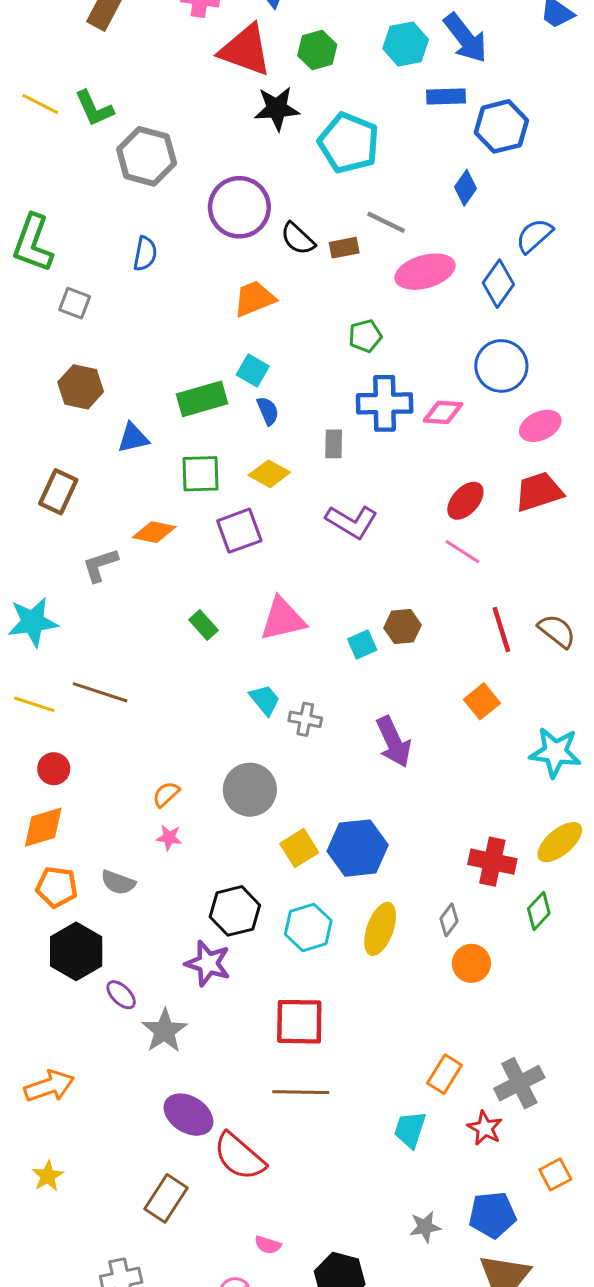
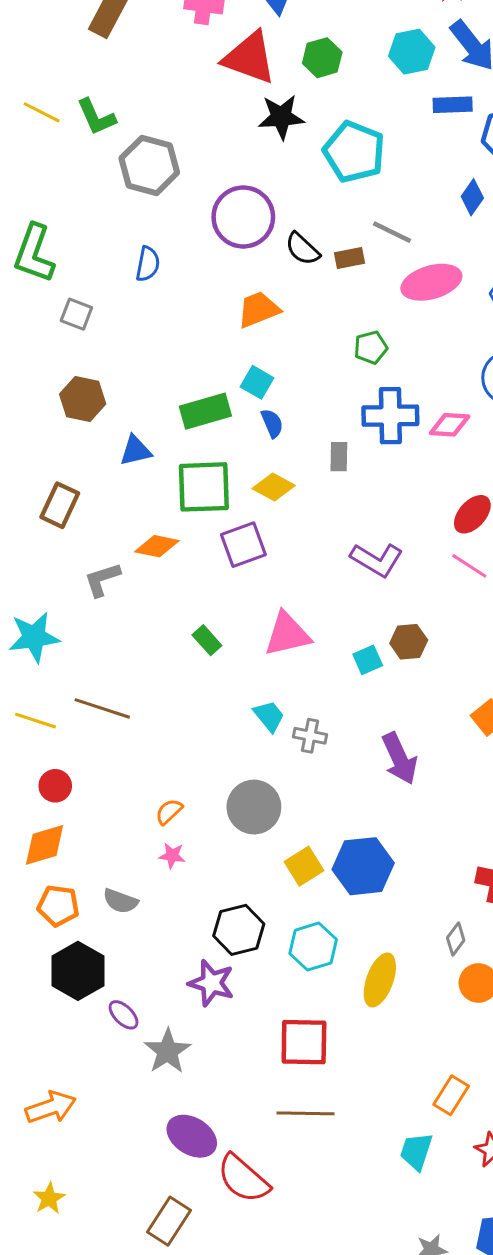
green square: (200, 474) -> (204, 487), size x1.4
purple L-shape: (352, 522) -> (377, 560), moved
yellow ellipse: (380, 929) -> (380, 980), moved

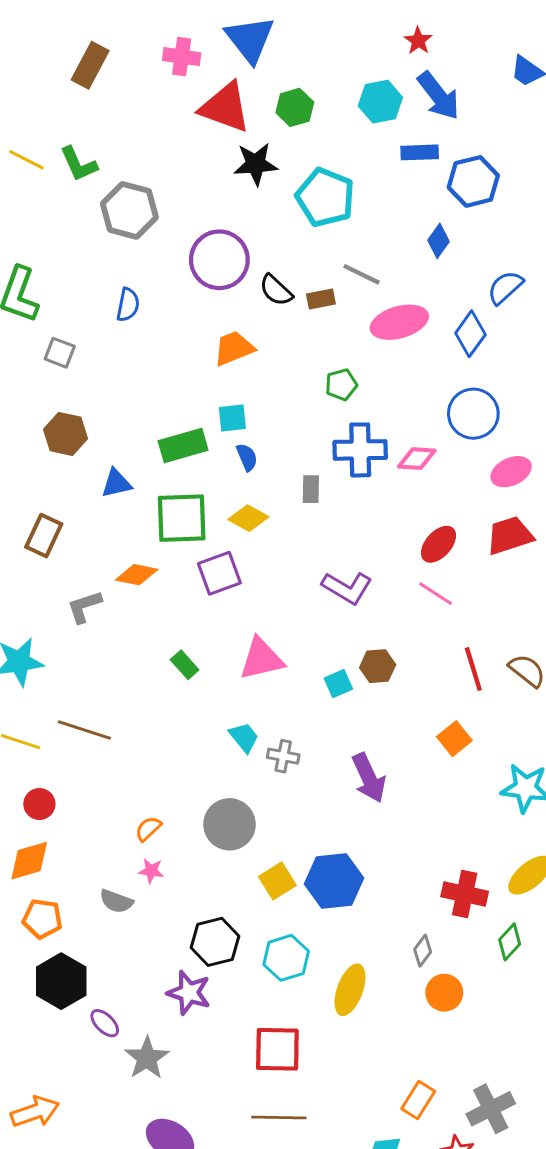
cyan square: (257, 382) -> (232, 418), turned -36
gray semicircle: (120, 901) -> (116, 901), moved

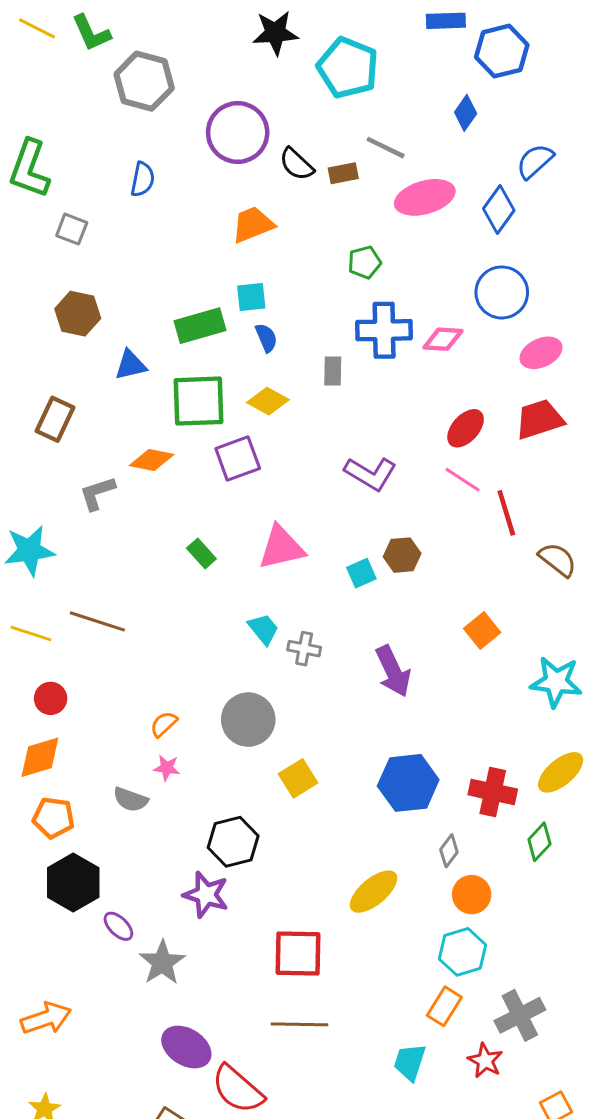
red line: (473, 669) -> (506, 513), moved
blue hexagon: (334, 881) -> (408, 783), moved
cyan hexagon: (286, 958) -> (463, 952), moved
yellow ellipse: (350, 990) -> (373, 892), turned 30

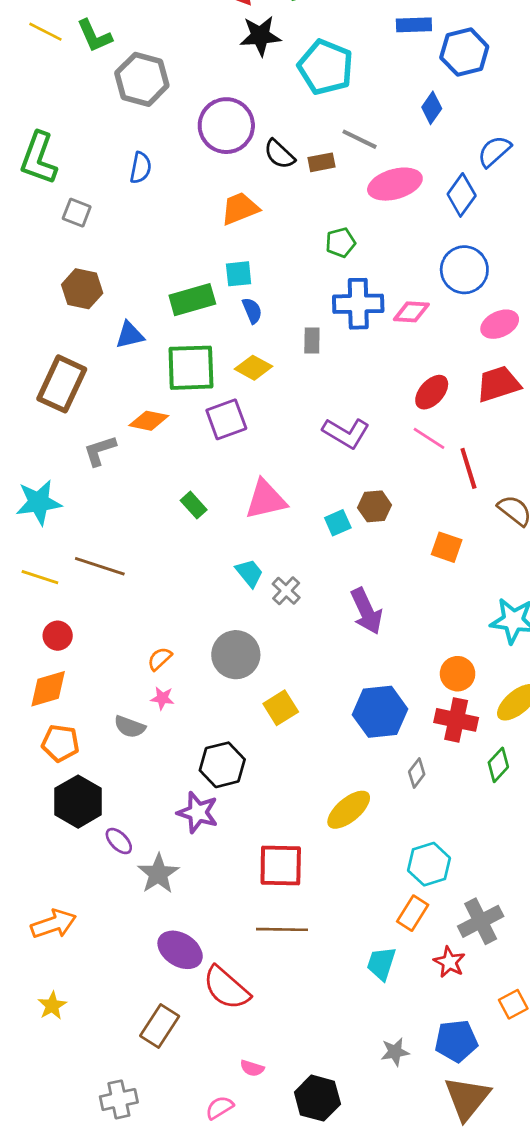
brown rectangle: (55, 419) -> (62, 384), size x1.4
orange square: (482, 631) -> (447, 547), moved, turned -32
gray cross: (304, 649) -> (286, 591), turned 32
orange circle: (472, 895) -> (458, 674), moved

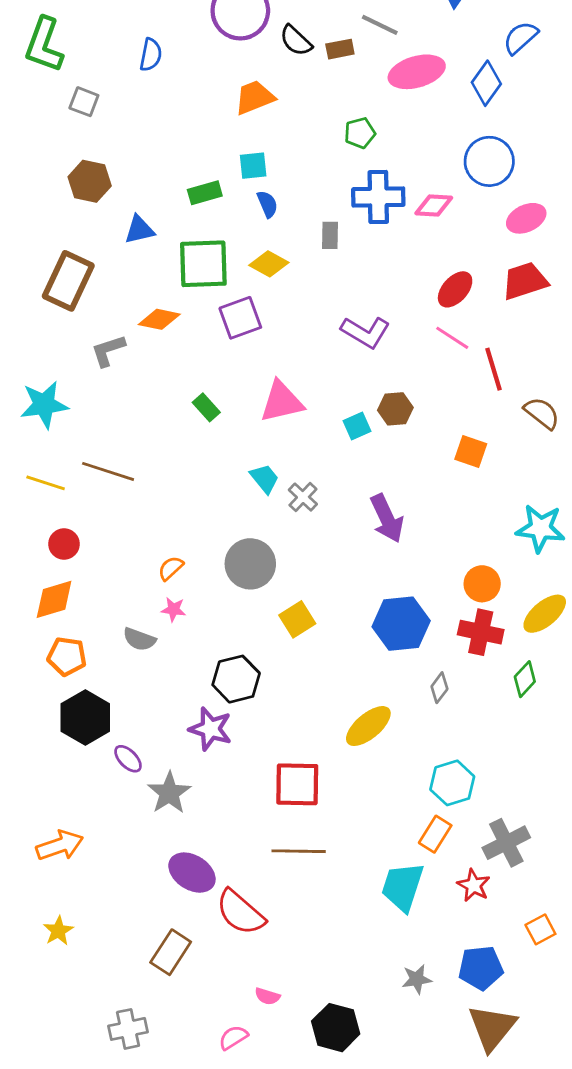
green rectangle: (192, 300) -> (205, 193), size x0.7
cyan trapezoid: (381, 963) -> (402, 887), size x1.4

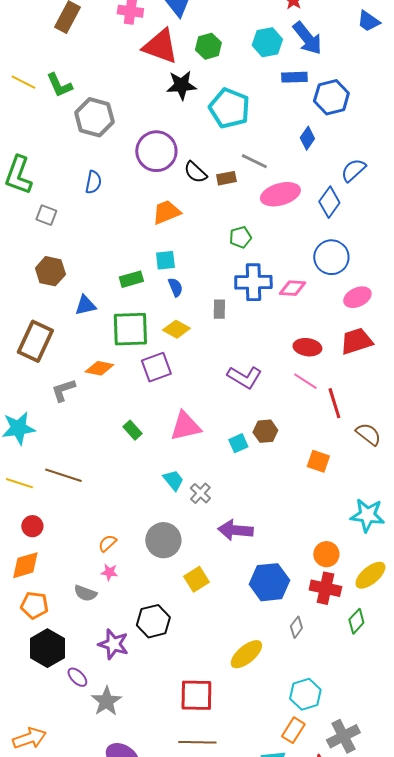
red ellipse: (455, 289) -> (307, 347), turned 56
purple arrow: (387, 518) -> (235, 530), moved, turned 120
purple star: (210, 729) -> (113, 644), moved

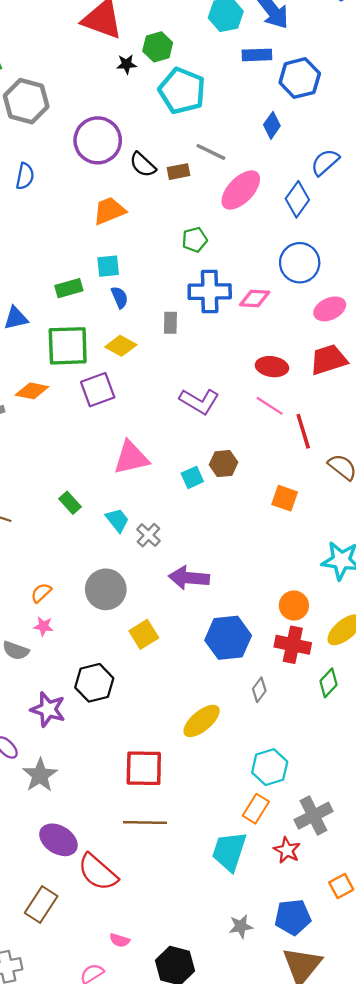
green hexagon: (208, 46) -> (158, 47), moved
black star: (181, 85) -> (127, 64), size x0.6
pink ellipse: (280, 194) -> (241, 190), turned -30
green rectangle: (132, 430) -> (70, 503), moved

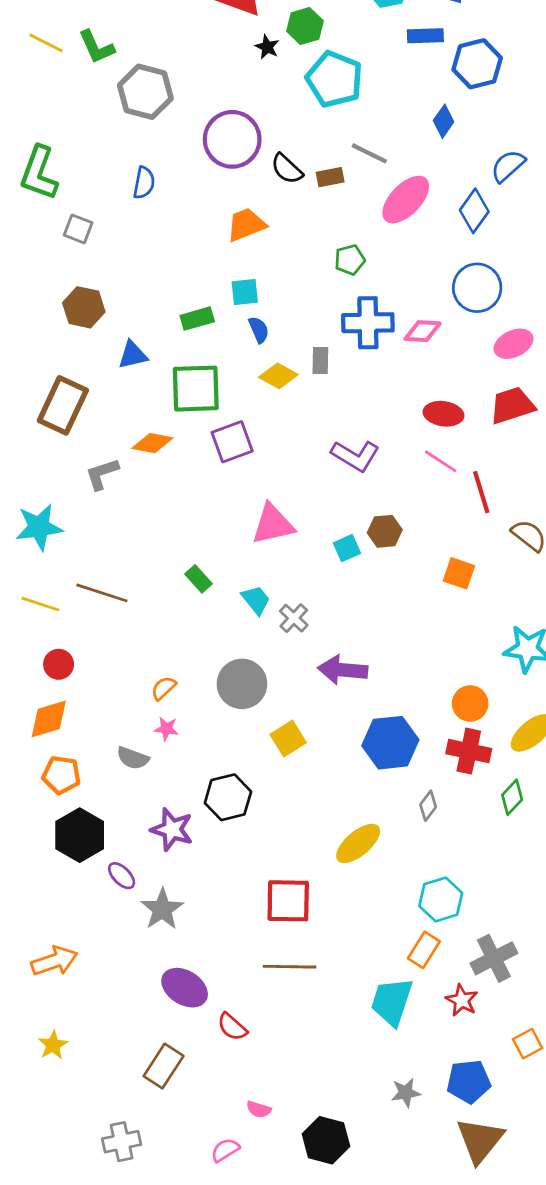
black star: (127, 64) -> (267, 47), turned 30
yellow diamond: (121, 346) -> (278, 376), moved
red semicircle: (98, 872) -> (232, 1027), size x0.6

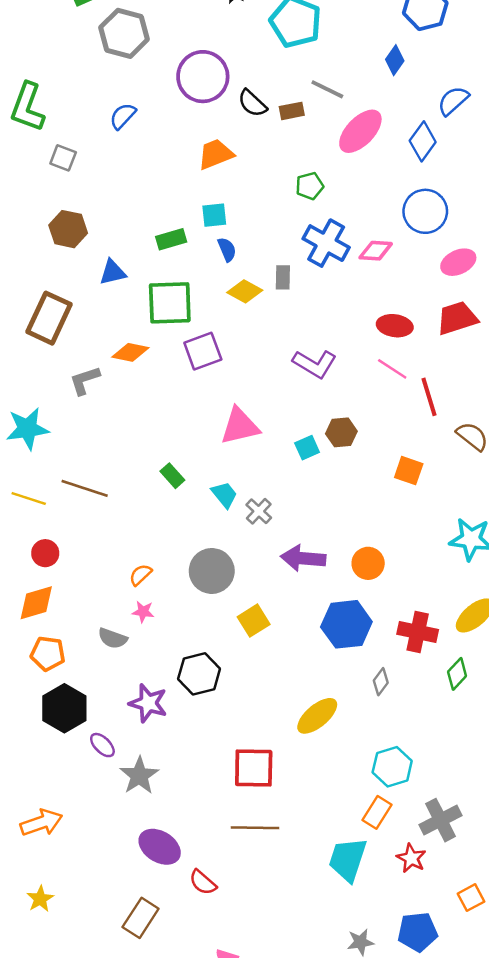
blue semicircle: (144, 183) -> (123, 116), turned -148
blue cross: (368, 323) -> (326, 243), turned 30
orange circle: (470, 703) -> (368, 563), moved

